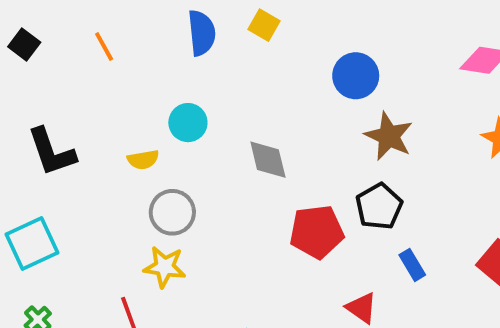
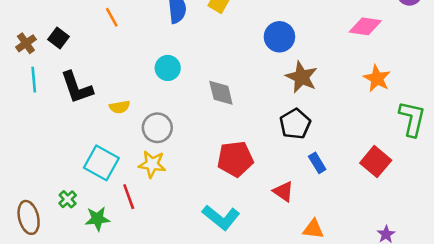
black square: (24, 45) -> (58, 38), moved
yellow semicircle: (143, 160) -> (120, 107), moved
red pentagon: (317, 232) -> (235, 159), moved
cyan square: (32, 243) -> (101, 163), moved, turned -36

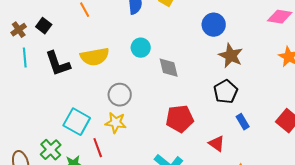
cyan circle: (168, 68) -> (141, 48), moved
yellow semicircle: (120, 107) -> (95, 57), moved, size x1.8
green cross: (68, 199) -> (51, 150), size x1.5

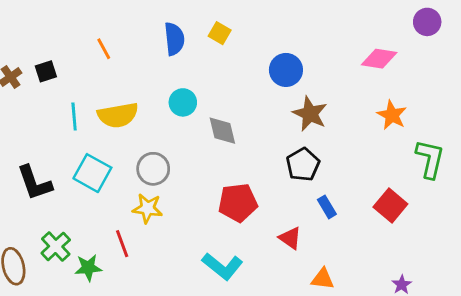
black square: (44, 26) -> (46, 71), turned 35
cyan line: (25, 58) -> (74, 117), moved
black L-shape: (58, 64) -> (35, 183), moved
cyan square: (77, 122) -> (92, 173), moved

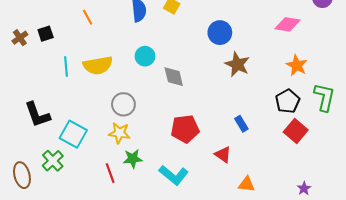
black pentagon: (303, 165) -> (288, 101), moved
cyan square: (92, 173) -> (73, 134), moved
blue rectangle: (327, 207) -> (241, 124), moved
red line: (122, 244) -> (110, 173), moved
green star: (88, 268) -> (133, 159), moved

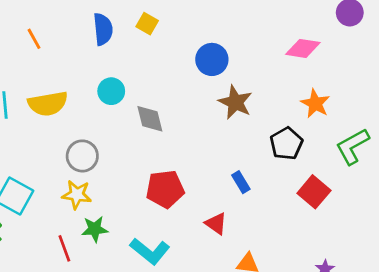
green L-shape: (324, 97) -> (353, 146), turned -132
black pentagon: (288, 101) -> (286, 144), moved

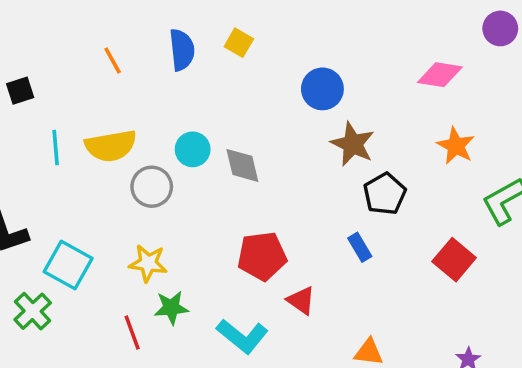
orange line: (34, 39) -> (113, 60), moved
cyan circle: (111, 91) -> (193, 149), moved
black pentagon: (286, 144) -> (385, 194), moved
gray circle: (82, 156) -> (152, 187), moved
red triangle: (216, 224) -> (301, 301), moved

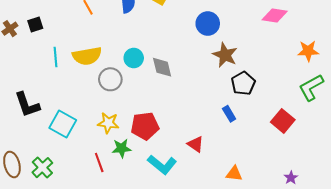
orange star: (456, 146) -> (308, 51), moved, turned -30
red pentagon: (262, 256) -> (145, 126), moved
green cross: (33, 311) -> (42, 168), moved

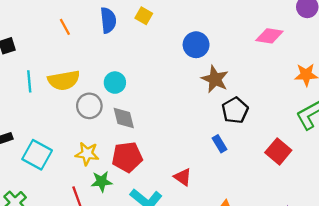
gray diamond: (162, 67) -> (124, 118), moved

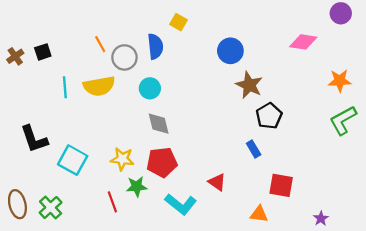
blue semicircle: (108, 20) -> (155, 46), moved
orange line: (65, 27) -> (100, 44), moved
gray circle: (89, 106) -> (124, 57), moved
red square: (278, 151) -> (281, 185), moved, turned -30

